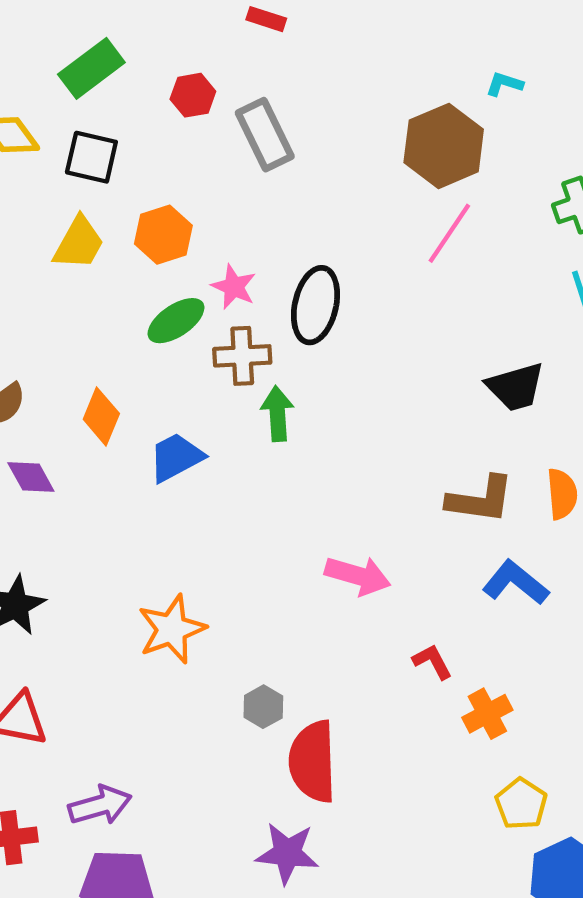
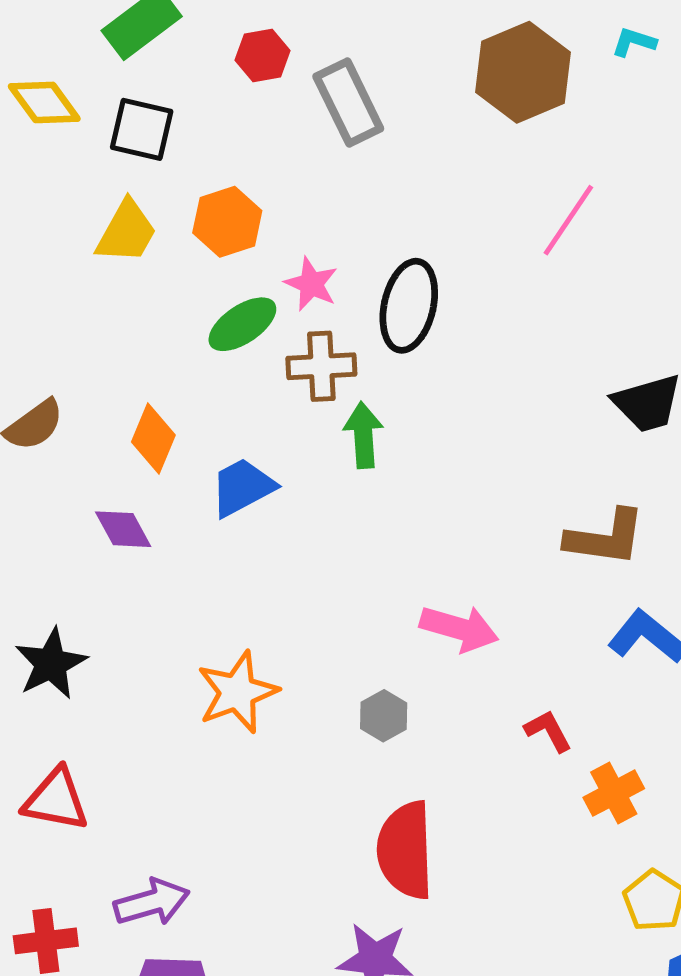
brown hexagon: (444, 146) -> (523, 72), moved
purple diamond: (31, 477) -> (123, 529), moved
gray hexagon: (263, 707) -> (384, 716), moved

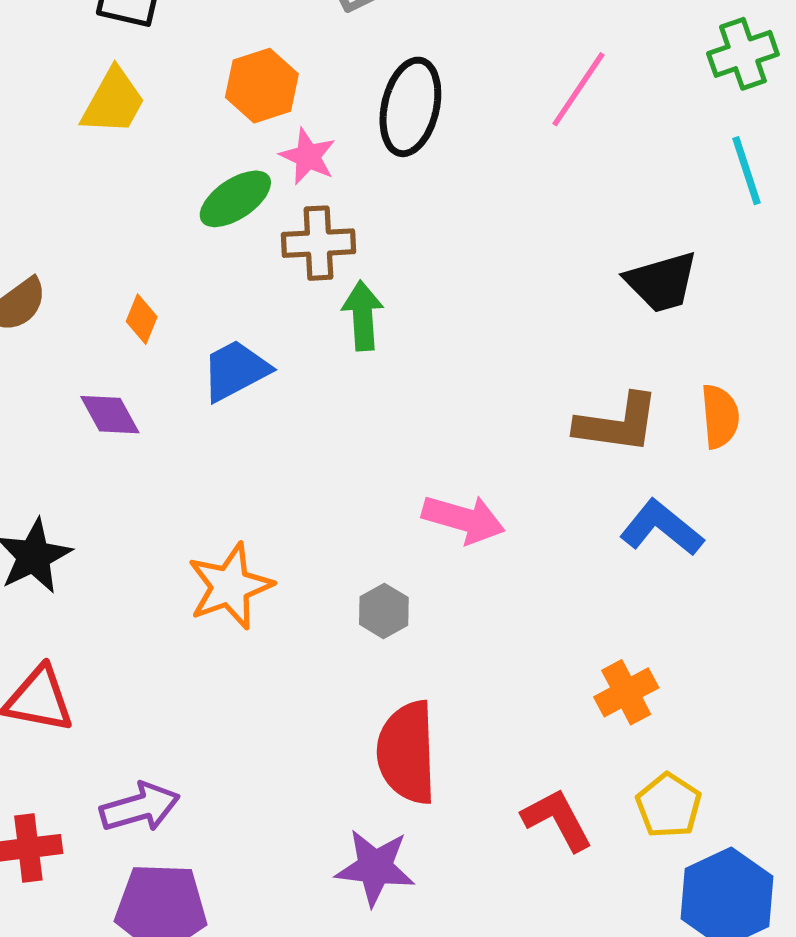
orange hexagon: (227, 222) -> (262, 86), moved
black ellipse: (409, 306) -> (410, 107), moved
orange diamond: (153, 439) -> (142, 319), size x0.7
red L-shape: (548, 731) -> (557, 820), moved, size x1.4

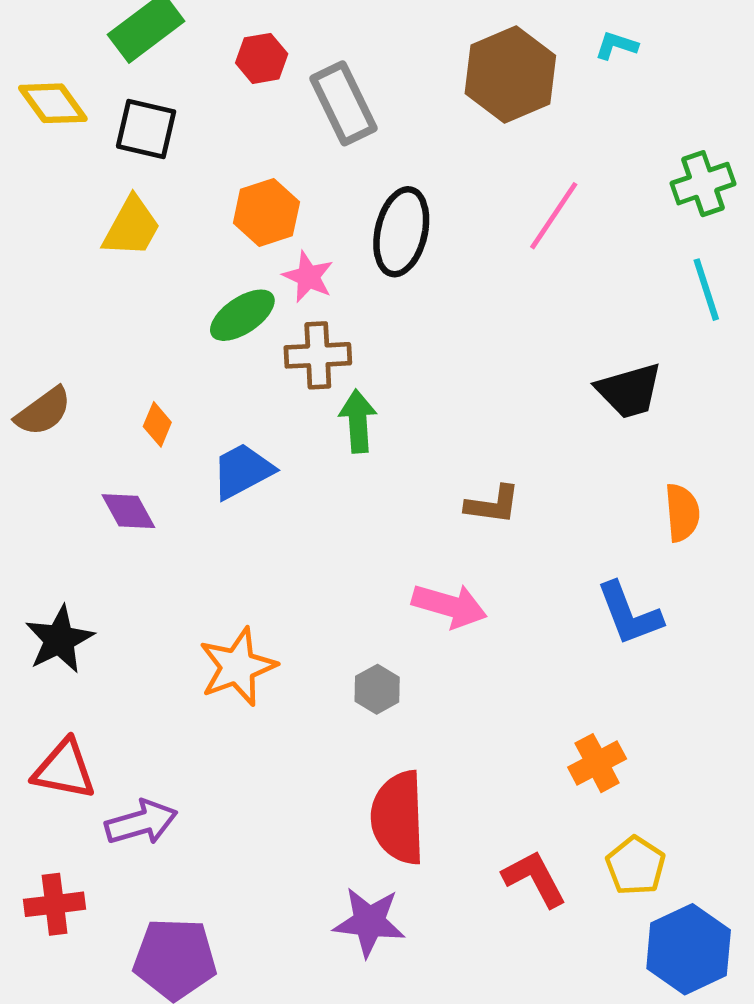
brown L-shape: (617, 423) -> (493, 505), moved, size x0.7
blue L-shape: (662, 528) -> (629, 614), turned -150
purple arrow: (140, 807) -> (141, 822), moved

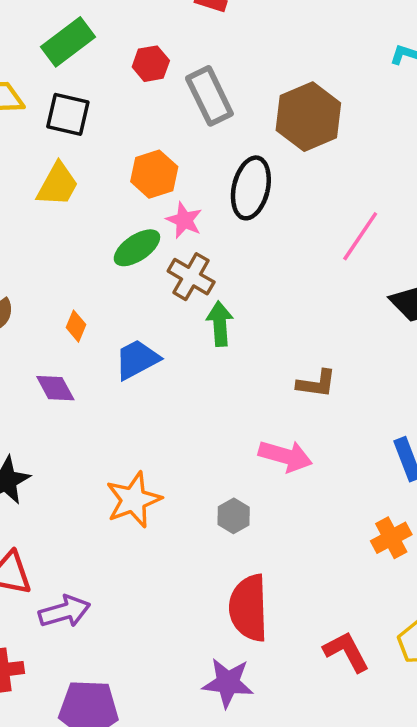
brown hexagon: (510, 74) -> (308, 117), moved
pink line: (554, 216) -> (360, 236), moved
brown cross: (318, 355) -> (191, 277), turned 33
orange cross: (597, 763) -> (391, 538), moved

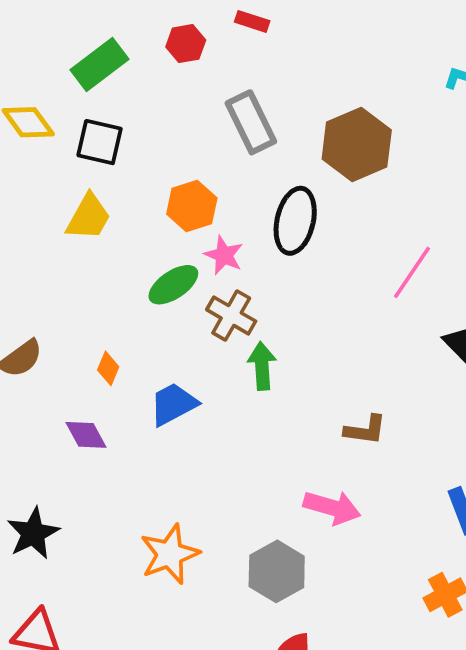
red hexagon: (151, 64) -> (186, 44), moved
gray hexagon: (234, 516) -> (277, 571), size x1.6

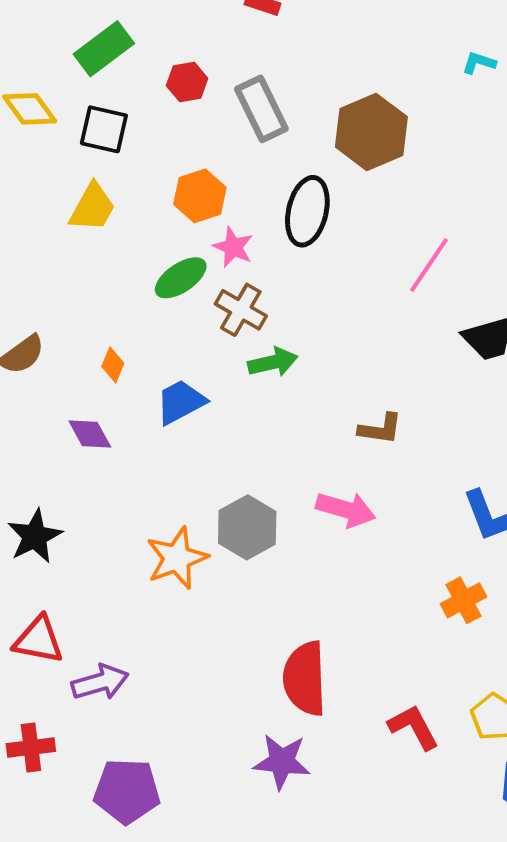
red hexagon: (186, 44) -> (187, 82), moved
green arrow: (262, 366) -> (273, 362), turned 81
gray hexagon: (277, 571) -> (247, 527), moved

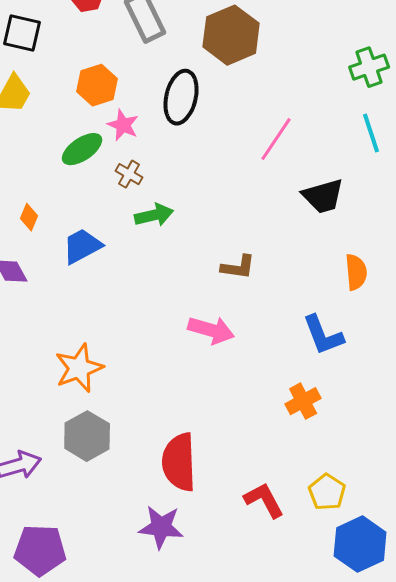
brown cross: (241, 310) -> (129, 174), size x0.7
gray hexagon: (247, 527) -> (87, 436), moved

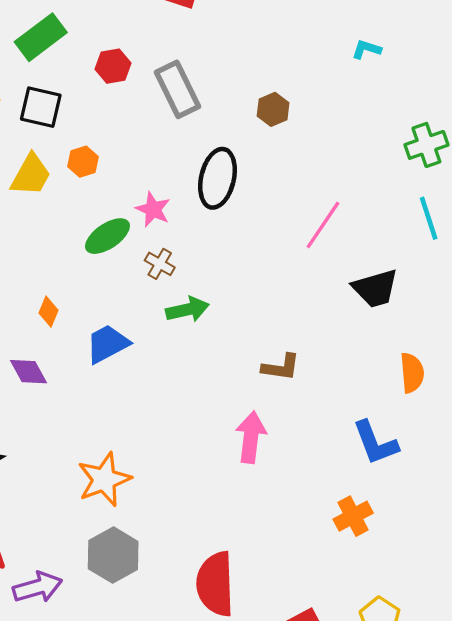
brown hexagon: (231, 35) -> (273, 109), size x0.5
orange hexagon: (97, 85) -> (83, 162), moved, size x0.7
pink arrow: (211, 330) -> (251, 437), turned -99

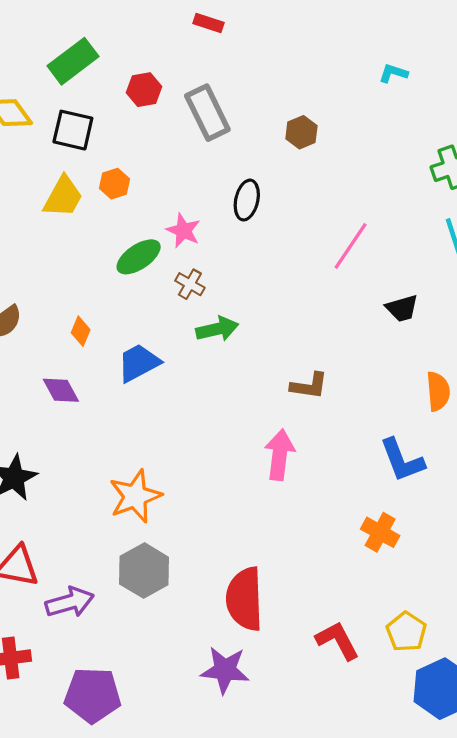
black ellipse: (217, 178) -> (247, 200), size x0.7
black trapezoid: (375, 288) -> (402, 308), size x0.7
orange cross: (353, 516) -> (380, 532), turned -33

